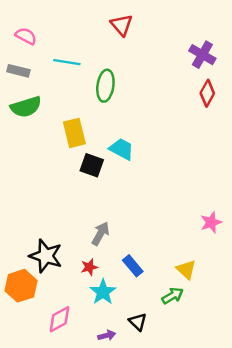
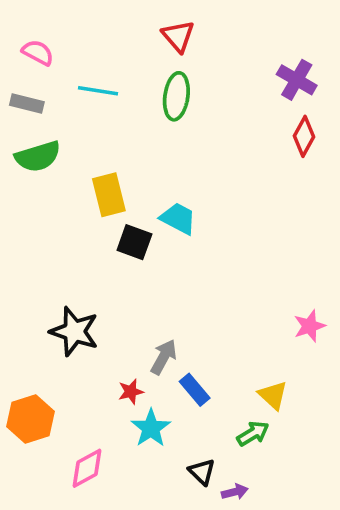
green ellipse: (105, 86) -> (176, 96), moved
gray arrow: (100, 234) -> (164, 357), moved
black star: (46, 256) -> (74, 331), moved
purple arrow: (107, 335) -> (235, 492), moved

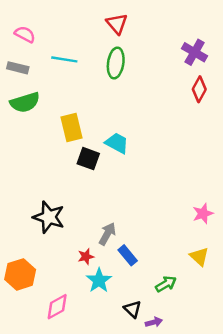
yellow triangle: (273, 395) -> (199, 257), moved

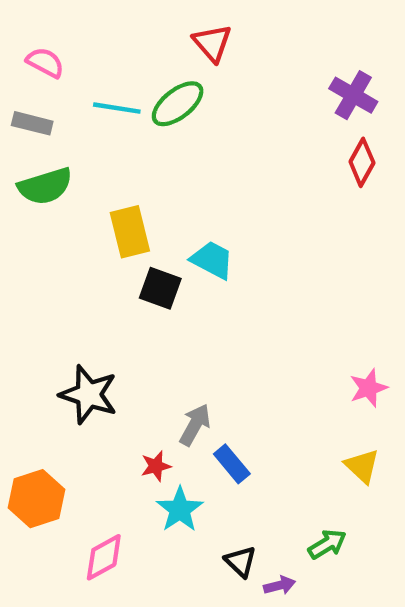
green ellipse: (116, 63) -> (178, 104), moved, turned 44
green arrow: (166, 284) -> (327, 544), moved

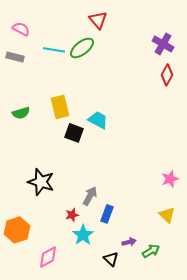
green semicircle: (45, 186) -> (21, 113), moved, size x0.7
blue rectangle: (232, 464) -> (107, 214), turned 60
purple arrow: (280, 585) -> (129, 242), moved

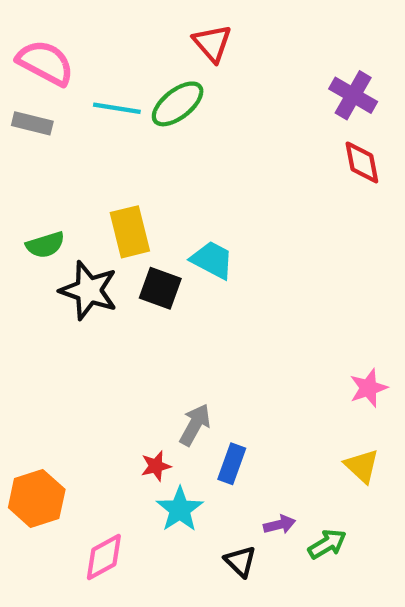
pink semicircle: (21, 29) -> (45, 63), size x1.5
red diamond: (167, 75) -> (362, 162), turned -40
black star: (41, 182) -> (89, 290), moved

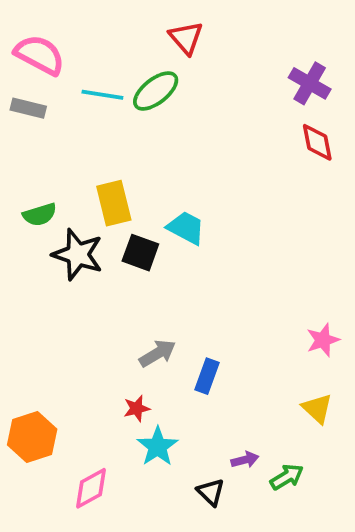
gray arrow: (195, 425) -> (158, 353), moved, turned 30
blue rectangle: (232, 464) -> (207, 376), moved

